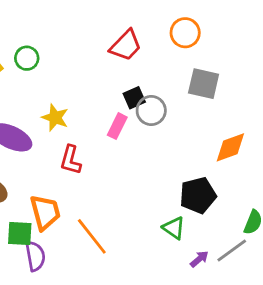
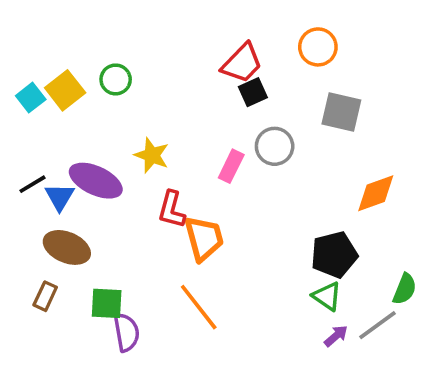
black square: (134, 98) -> (253, 92), moved
orange trapezoid: (45, 212) -> (204, 238), moved
green triangle: (174, 228) -> (327, 296), moved

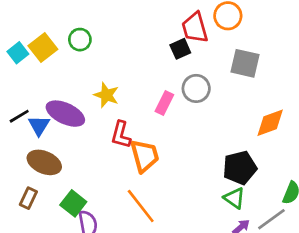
red trapezoid: (242, 63) -> (195, 28), moved, turned 120
green square: (107, 303) -> (73, 203), turned 35

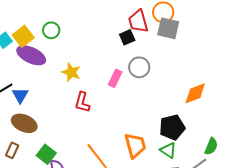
gray square: (245, 63) -> (168, 28), moved
purple ellipse: (65, 114) -> (31, 55), moved
orange trapezoid: (145, 156) -> (135, 145), moved

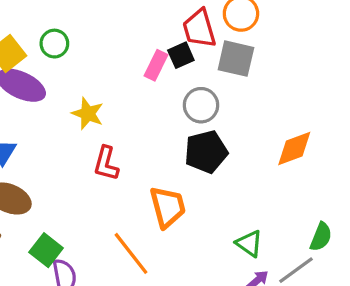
gray square: (168, 28) -> (236, 59), moved
pink rectangle: (115, 78) -> (156, 65), moved
black pentagon: (172, 127) -> (206, 152), moved
orange trapezoid: (135, 145) -> (168, 207), moved

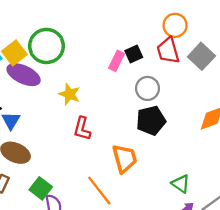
red trapezoid: (199, 29) -> (168, 51), moved
green circle: (54, 44) -> (47, 46), size x1.8
gray square: (236, 59) -> (201, 56), moved, turned 30

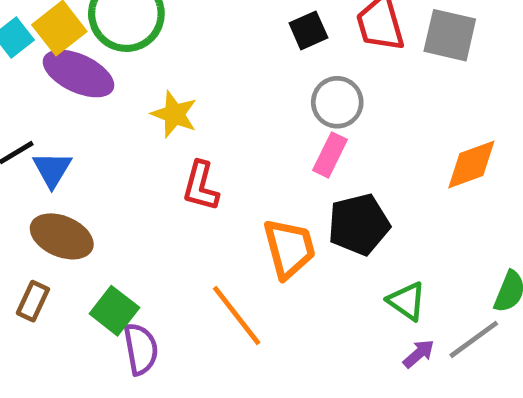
gray square: (201, 56) -> (450, 35), turned -30
pink rectangle: (117, 61) -> (330, 155), moved
black pentagon: (151, 121) -> (359, 224), moved

